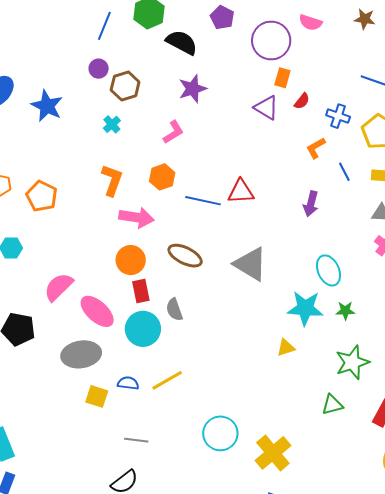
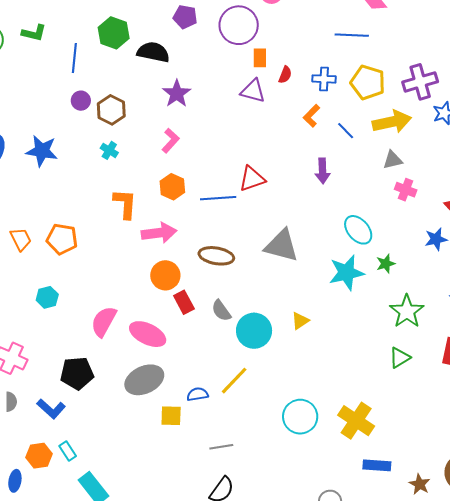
cyan circle: (143, 329) -> (254, 331), moved
yellow triangle: (286, 348) -> (300, 321), moved

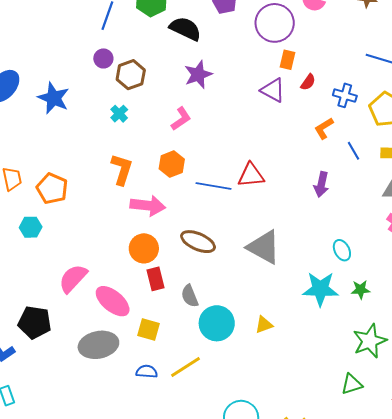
cyan ellipse: (358, 230) -> (342, 250), size x0.7
cyan hexagon: (47, 297) -> (31, 227), moved
yellow square: (171, 416) -> (149, 329), moved

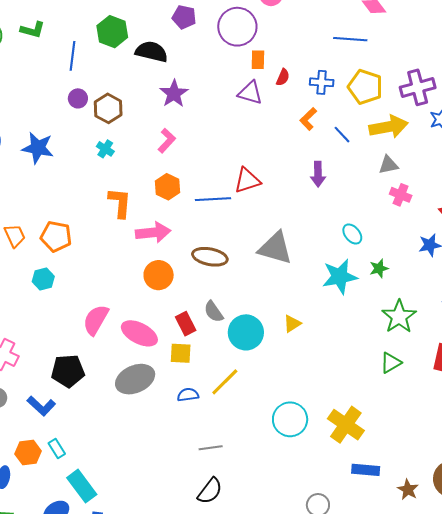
red rectangle: (155, 279) -> (186, 324), moved

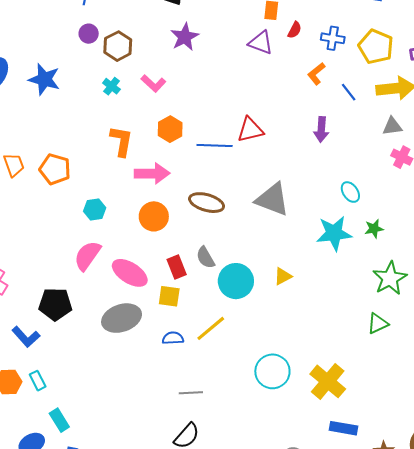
pink L-shape: (167, 141) -> (153, 83), moved, turned 85
cyan hexagon: (43, 279) -> (95, 209), moved
cyan rectangle: (82, 486) -> (59, 420), size x0.7

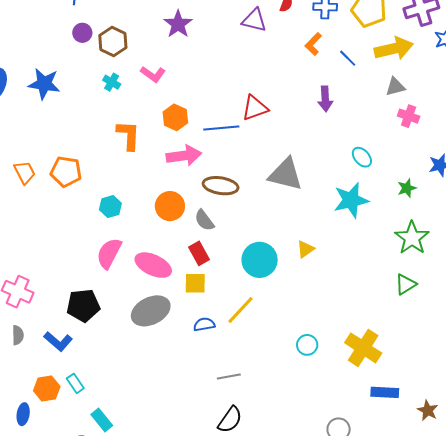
pink arrow: (152, 173) -> (184, 156), moved
green star: (374, 229) -> (407, 188), moved
gray semicircle: (205, 258) -> (204, 220), moved
cyan circle: (272, 371) -> (307, 345), size x0.6

